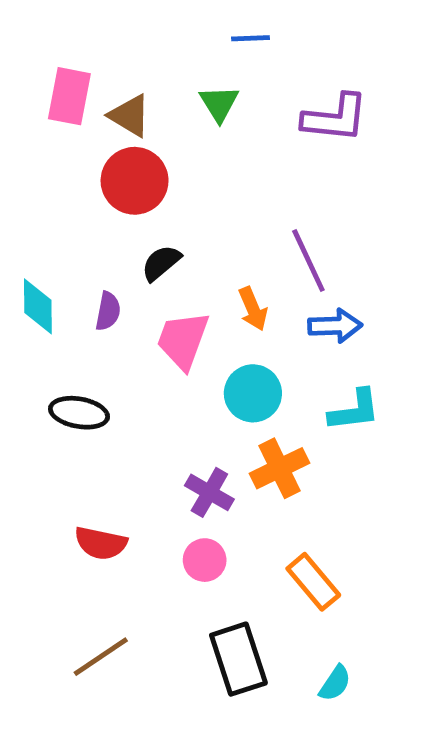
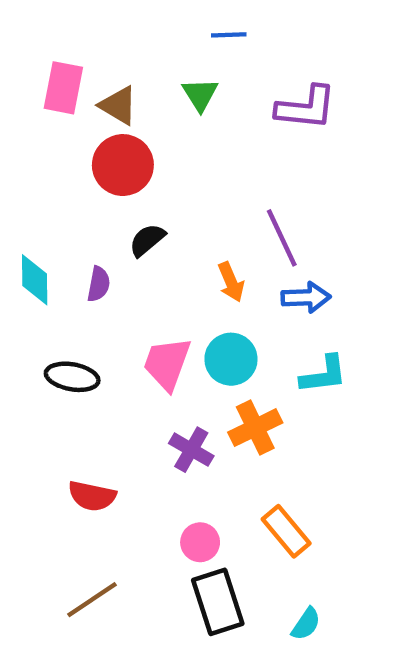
pink trapezoid: (183, 340) -> (167, 364), moved
pink circle: (205, 560) -> (200, 542), moved

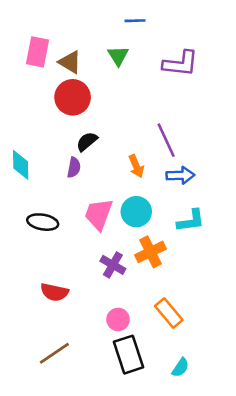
purple semicircle: (99, 284) -> (74, 167), moved

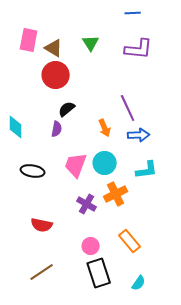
blue line: (135, 21) -> (133, 13), moved

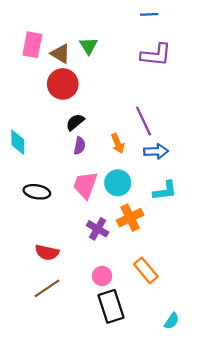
green triangle: (91, 43) -> (89, 46), moved
purple semicircle: (57, 129) -> (80, 146), moved
brown line: (42, 272) -> (47, 288), moved
cyan semicircle: (139, 283) -> (172, 321), moved

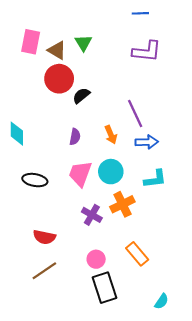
black semicircle: (75, 122) -> (81, 96), moved

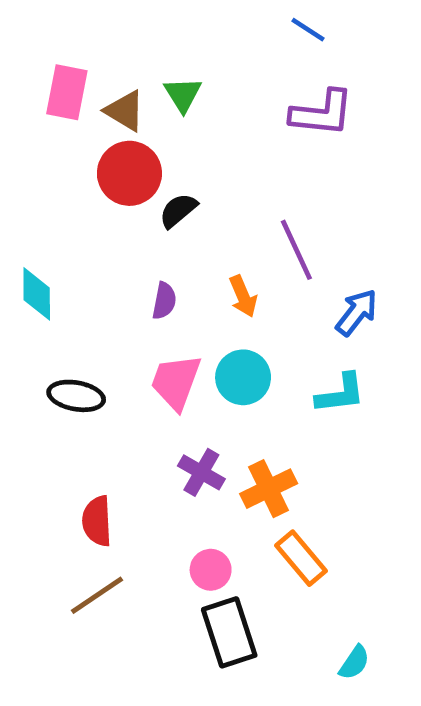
blue line: (140, 13) -> (308, 30), turned 35
blue arrow: (147, 142) -> (357, 312), moved, turned -50
orange cross: (122, 204) -> (269, 489), moved
red semicircle: (44, 237) -> (97, 521), turned 75

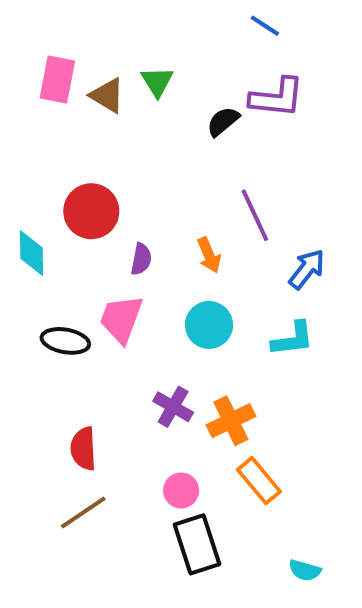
red circle: (129, 173) -> (91, 211), moved
black semicircle: (178, 210) -> (223, 121), moved
pink trapezoid: (176, 382) -> (121, 319), moved
cyan semicircle: (354, 662) -> (305, 570), turned 72

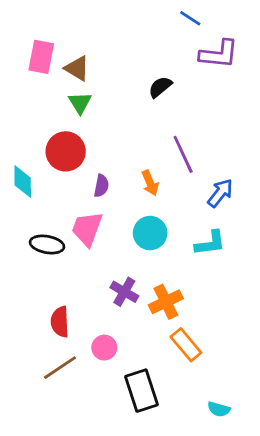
green triangle: (157, 82) -> (80, 103), moved
purple L-shape: (277, 98) -> (219, 54), moved
pink circle: (181, 491) -> (104, 348), moved

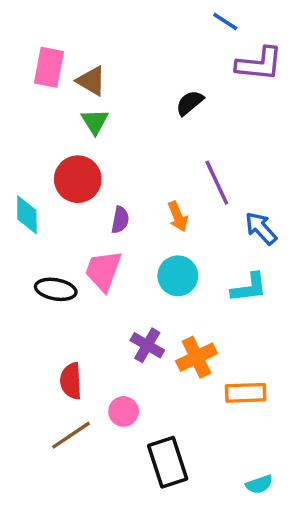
blue arrow: (220, 193) -> (261, 228), turned -80
orange rectangle: (186, 345) -> (246, 393), moved, turned -52
cyan semicircle: (219, 409) -> (259, 484), turned -35

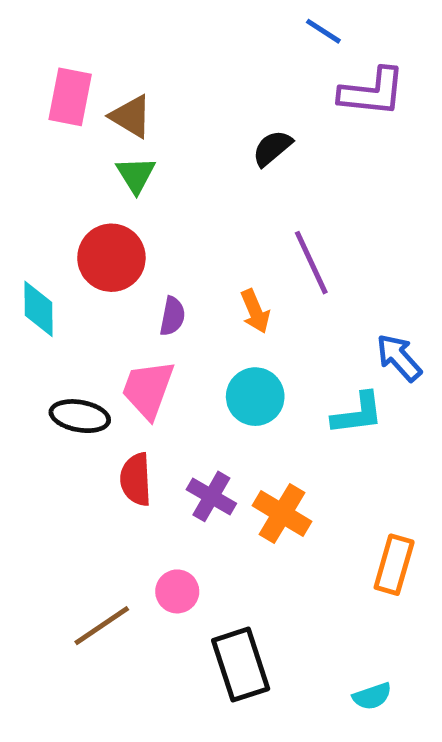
blue arrow: (261, 228) -> (399, 358), moved
orange cross: (196, 357) -> (282, 514), turned -33
red semicircle: (71, 381) -> (136, 479), moved
orange rectangle: (246, 393) -> (394, 565), moved, turned -72

